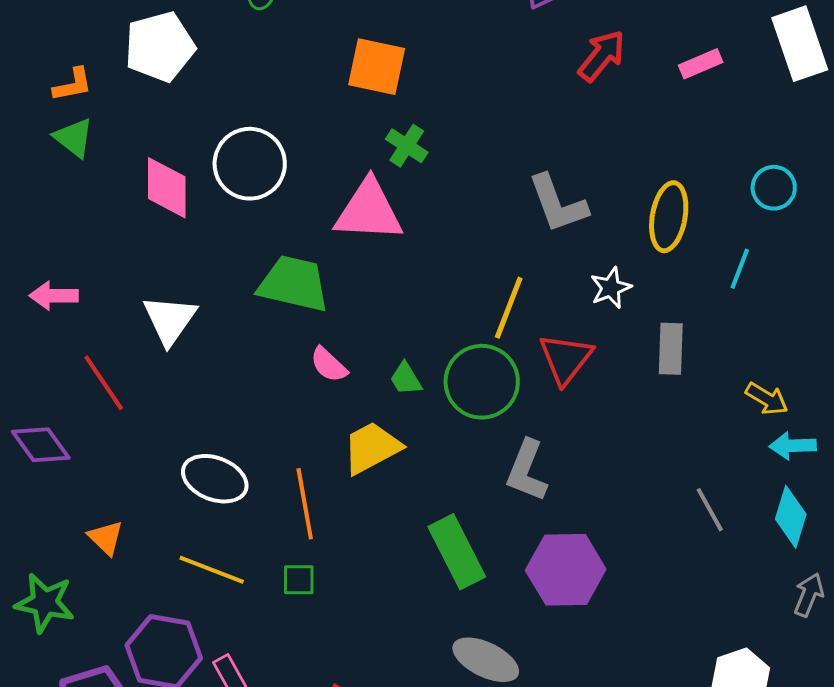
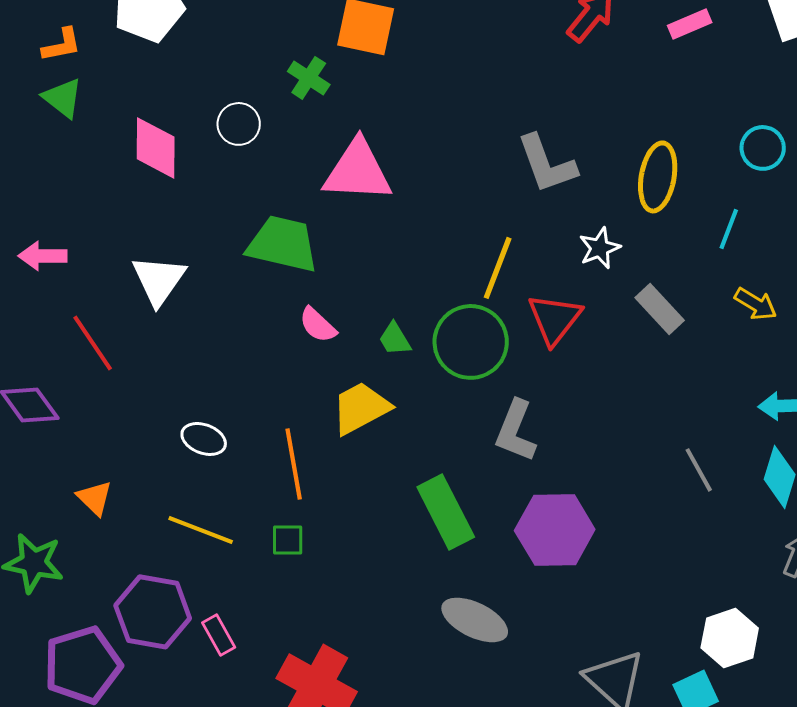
green cross: (407, 146) -> (309, 78), moved
white circle: (250, 164) -> (239, 124), size x0.6
gray rectangle: (671, 349) -> (660, 309), turned -45
yellow arrow: (767, 399) -> (756, 304), moved
white ellipse: (215, 479) -> (204, 439), size x0.7

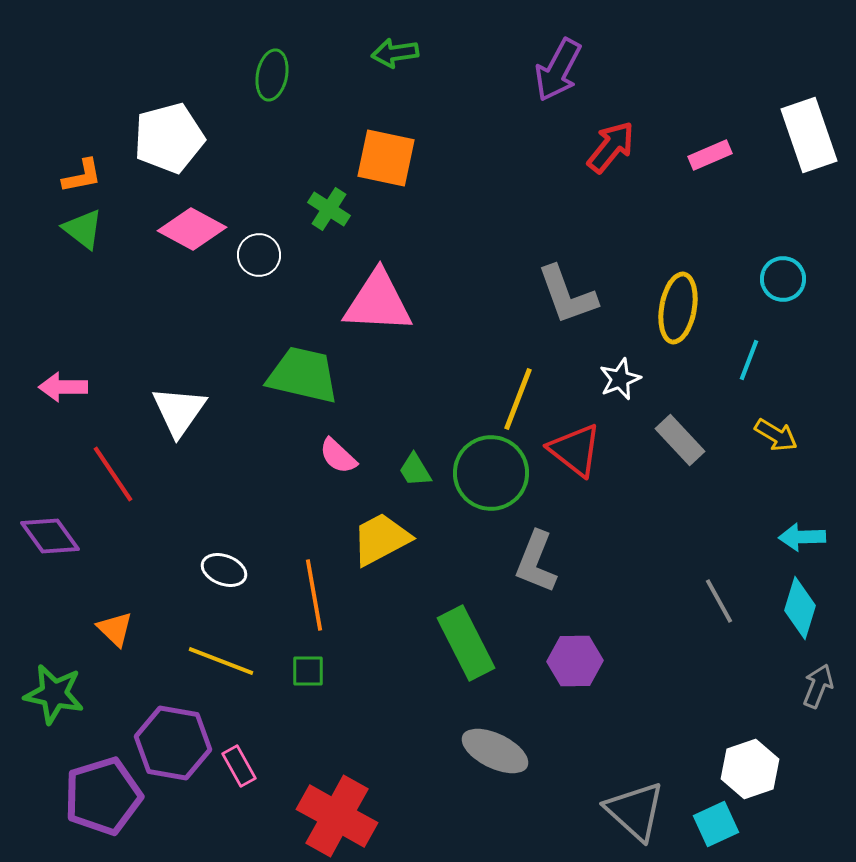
pink diamond: (156, 148) -> (192, 229), moved, turned -62
red triangle: (555, 319) -> (575, 450), turned -30
purple hexagon: (555, 530) -> (575, 661), size x0.7

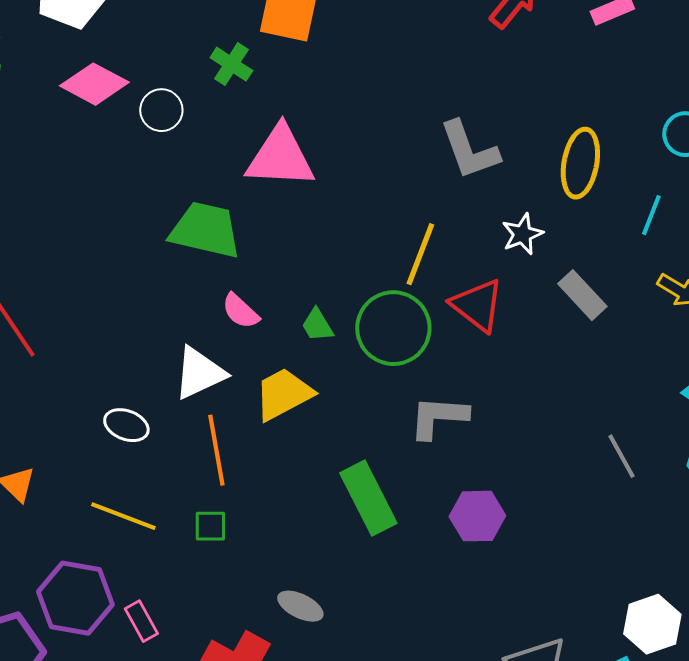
white triangle: (179, 411) -> (199, 373), moved, turned 30
gray L-shape: (536, 562) -> (438, 417), turned 72
gray ellipse: (495, 751) -> (300, 606), moved, size x0.7

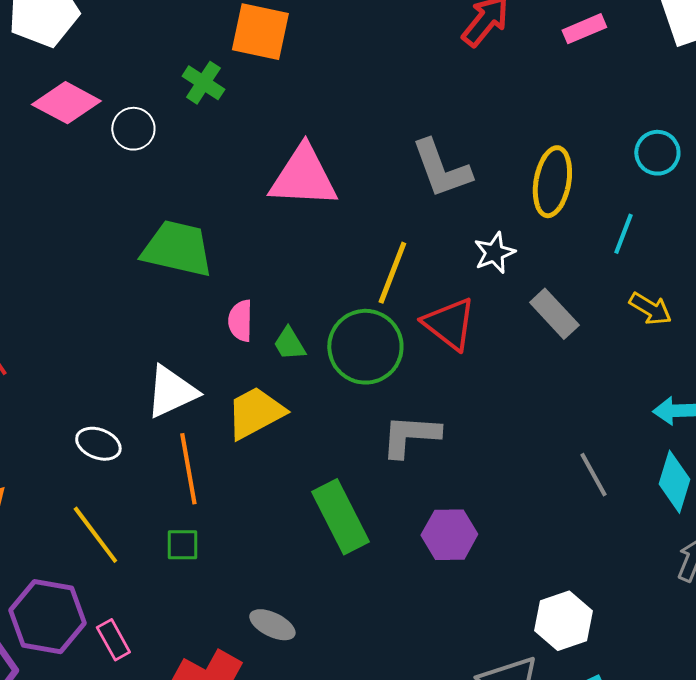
pink triangle: (280, 157) -> (303, 177), moved
pink semicircle: (240, 311) -> (240, 321), moved, turned 48
yellow line: (123, 516) -> (95, 535), turned 32
white hexagon: (652, 624) -> (563, 621), moved

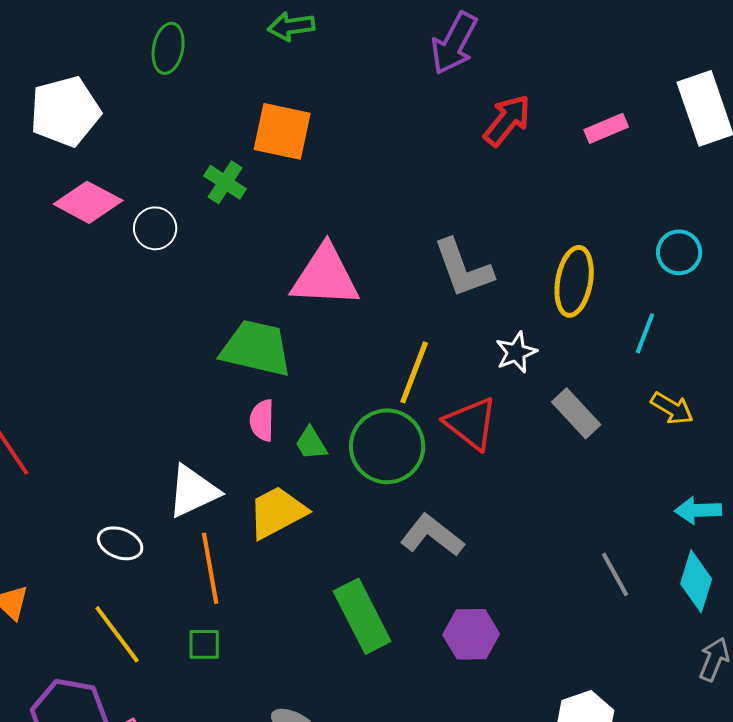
green trapezoid: (177, 249) -> (256, 348), moved
gray L-shape: (410, 436) -> (432, 535), turned 34

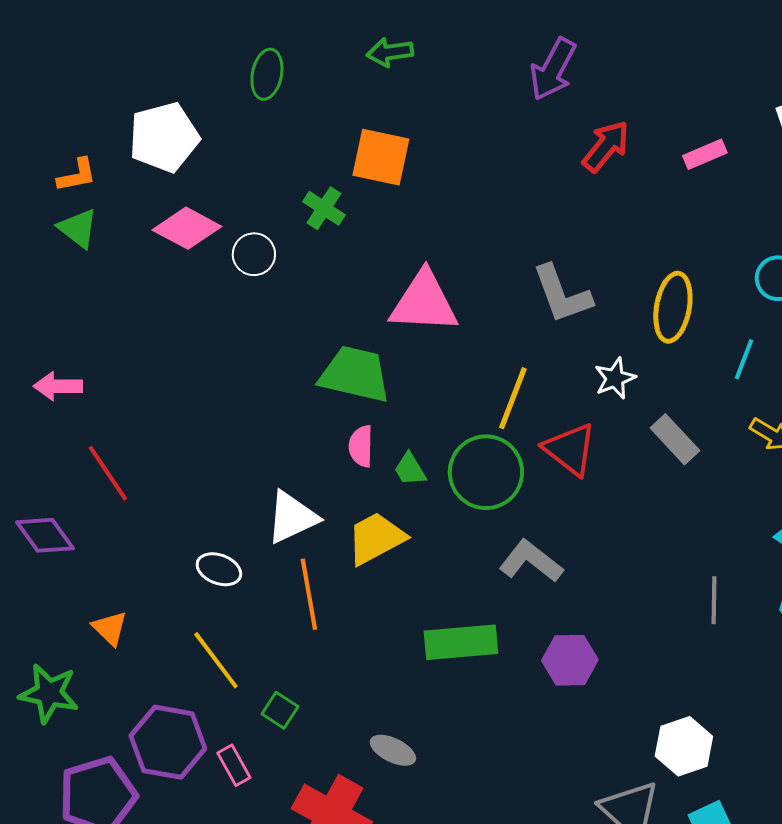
gray line: (615, 574) -> (714, 600), turned 30
green rectangle: (362, 616) -> (461, 642), turned -68
green square: (204, 644) -> (280, 710), moved, turned 33

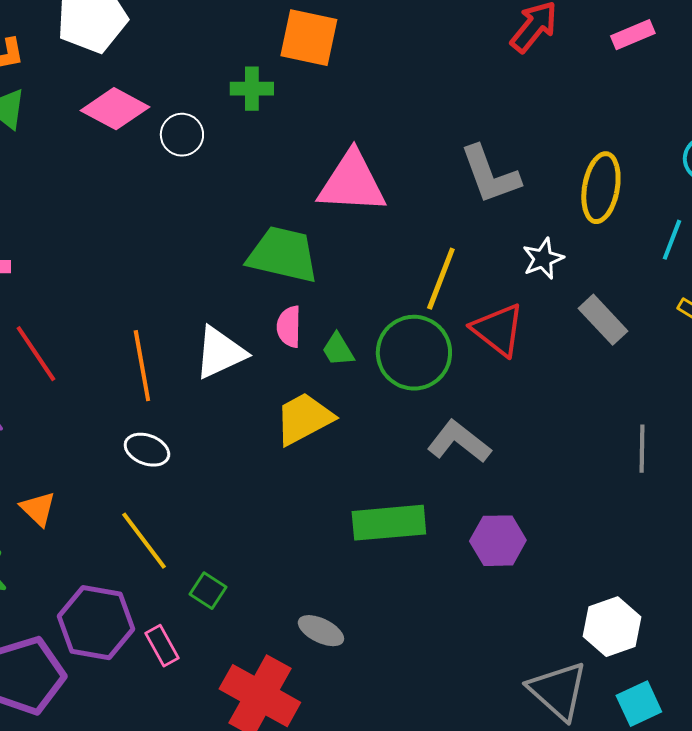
green cross: (324, 208) -> (252, 89), turned -33
white triangle: (292, 517) -> (220, 353), moved
orange line: (309, 594) -> (142, 366), moved
gray line: (714, 600) -> (642, 449), moved

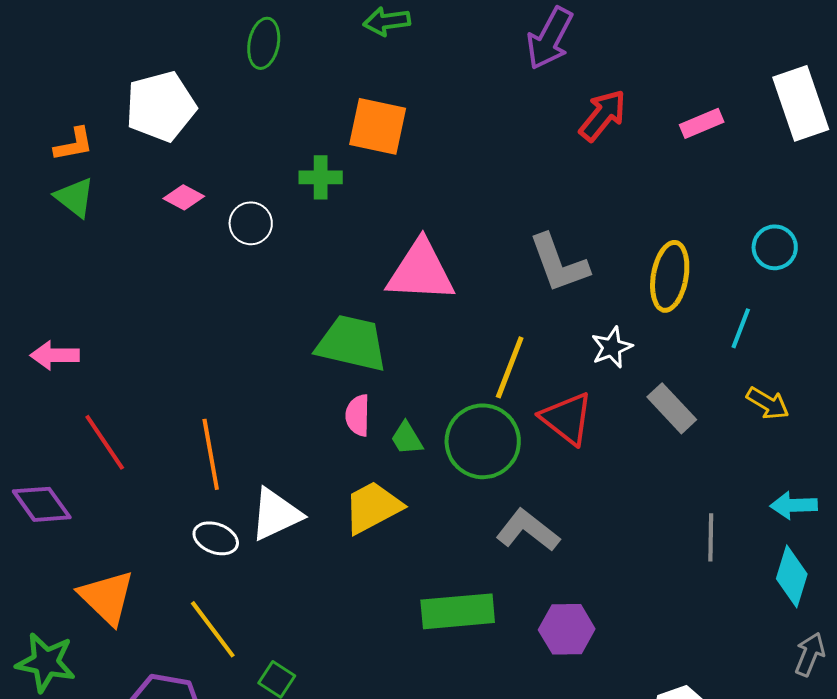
pink diamond: (115, 109) -> (184, 197), size x0.6
white triangle: (220, 353) -> (276, 514), moved
orange triangle: (38, 509) -> (107, 597), size x1.6

